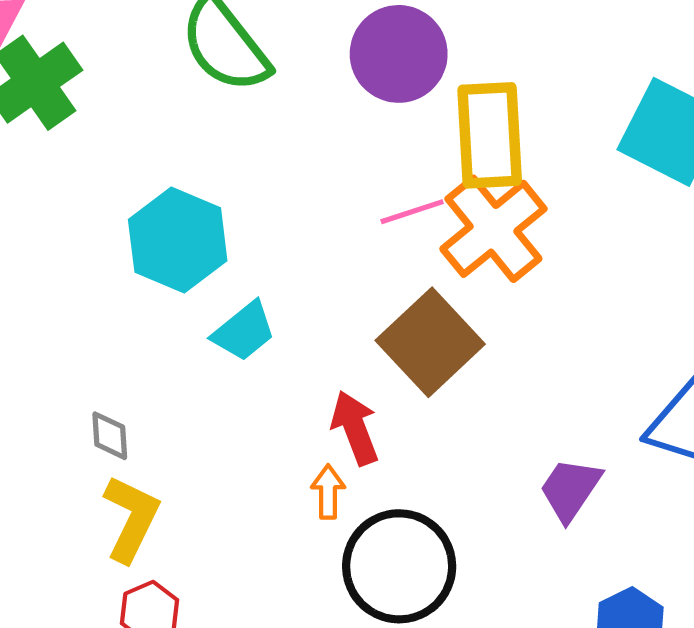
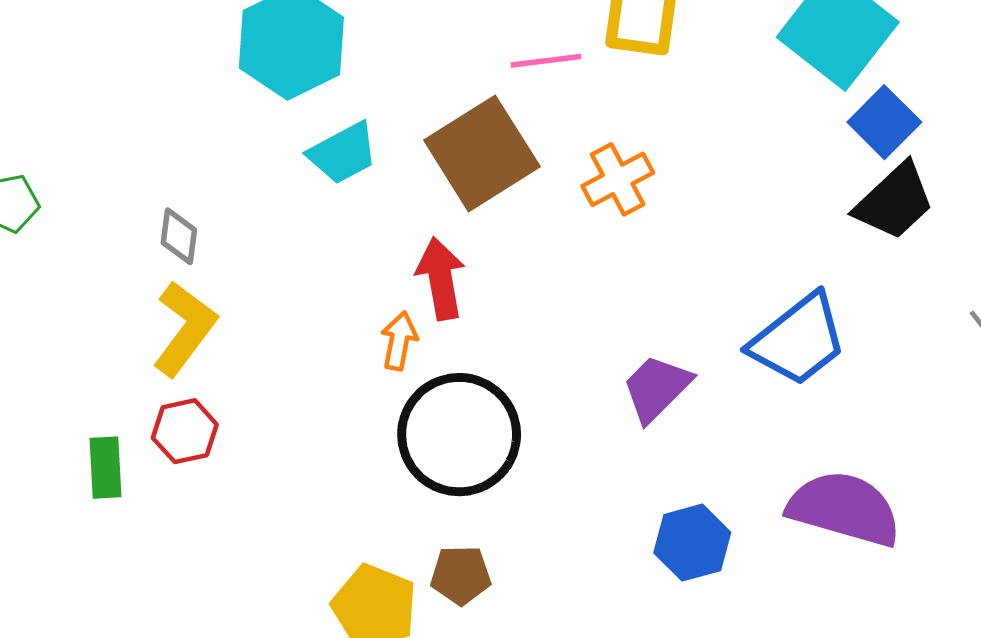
orange cross: (493, 229) -> (618, 179), moved, size x0.6
brown square: (430, 342) -> (482, 153), moved

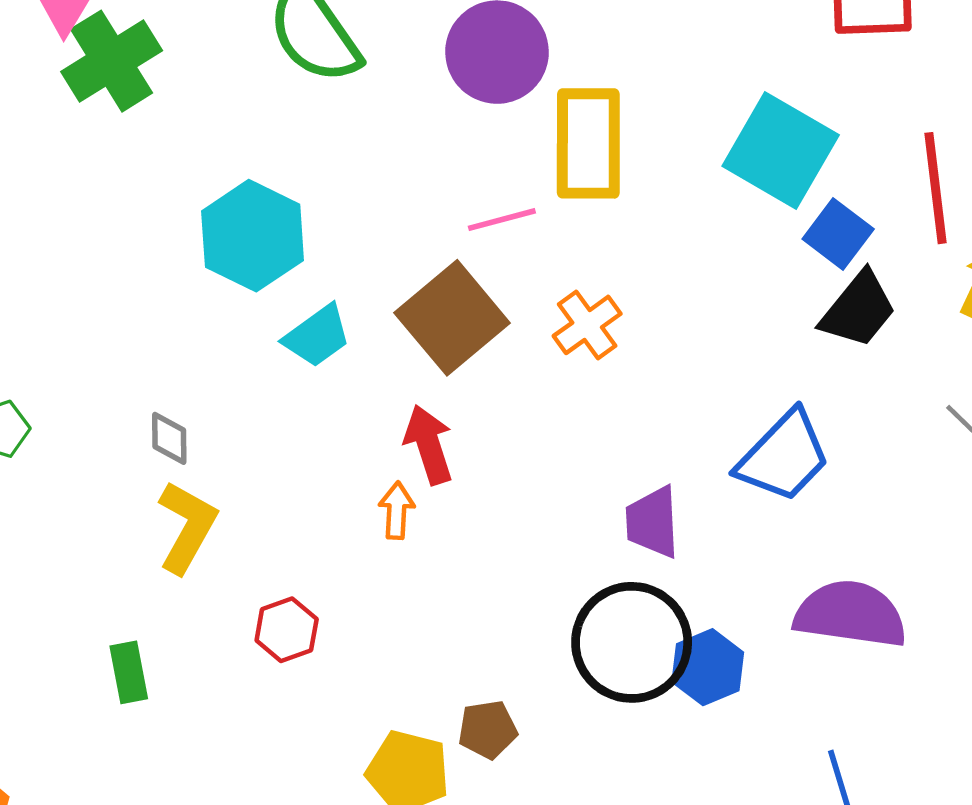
purple trapezoid: (657, 388) -> (653, 522), turned -40
red hexagon: (185, 431) -> (287, 630), moved
black circle: (459, 435) -> (632, 642), moved

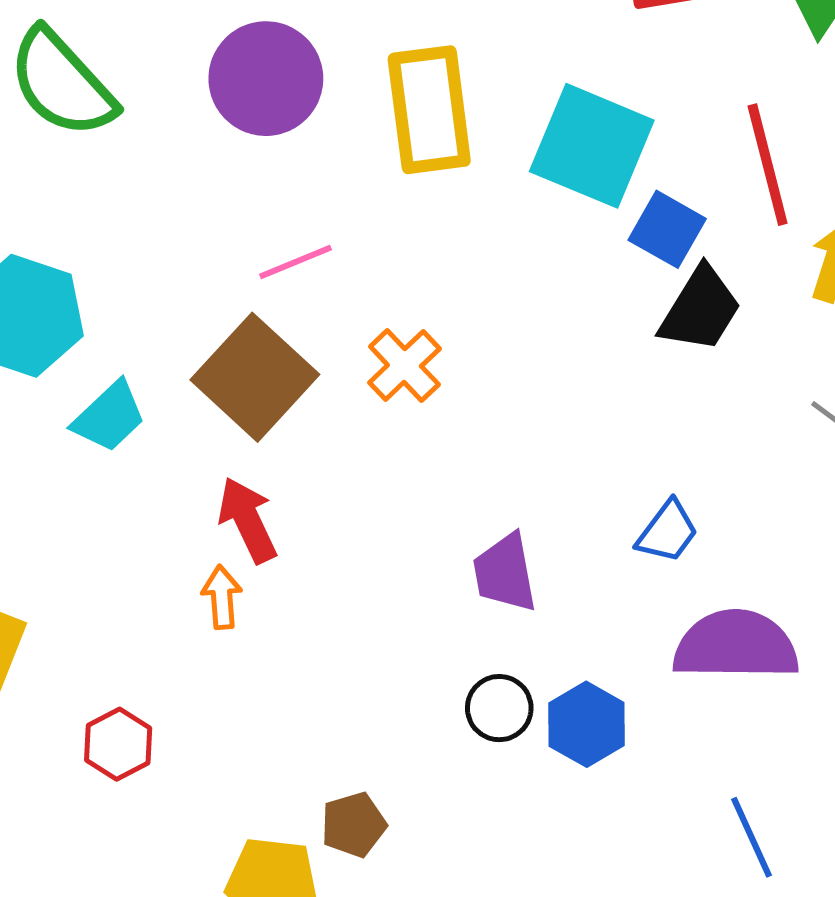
yellow rectangle: (588, 143) -> (429, 110), moved
blue trapezoid: (784, 457) -> (668, 532), moved, size x0.6
black circle: (632, 642) -> (499, 708), size x0.5

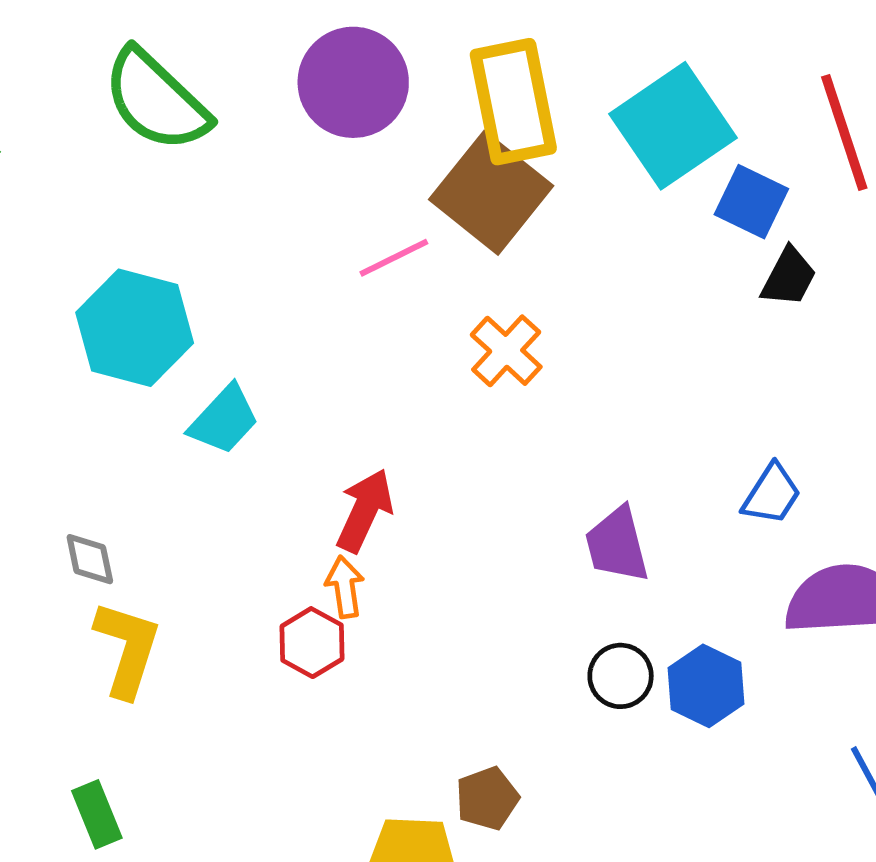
cyan square: (592, 146) -> (673, 126), turned 37
black trapezoid: (700, 309) -> (789, 277), size x0.7
brown square: (255, 377) -> (491, 193), moved
red arrow: (248, 520) -> (365, 511), turned 54
red hexagon: (118, 744) -> (312, 643), moved

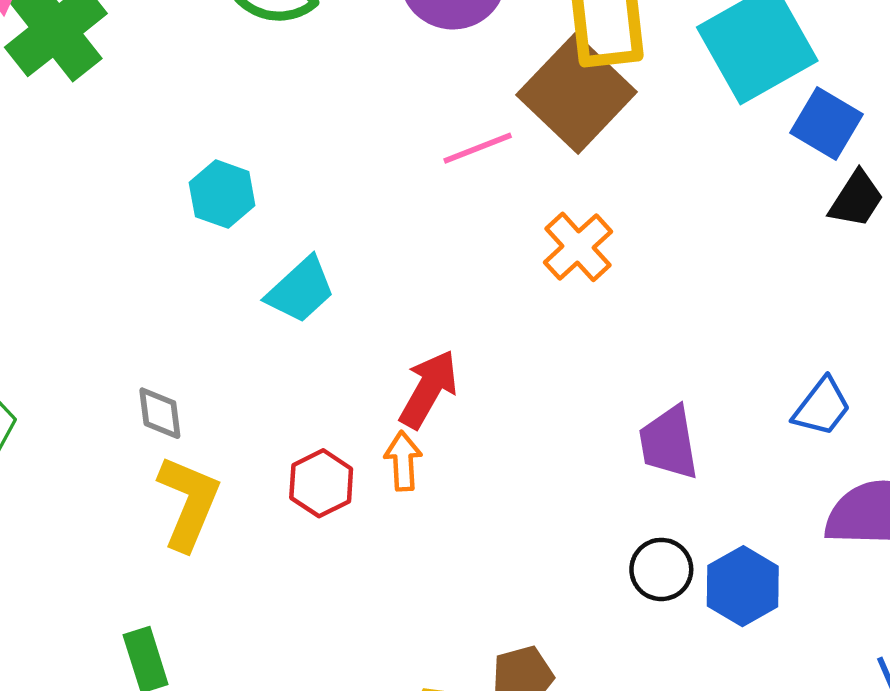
cyan hexagon: (135, 328) -> (222, 194), size x0.6
red hexagon: (312, 643) -> (321, 483), moved

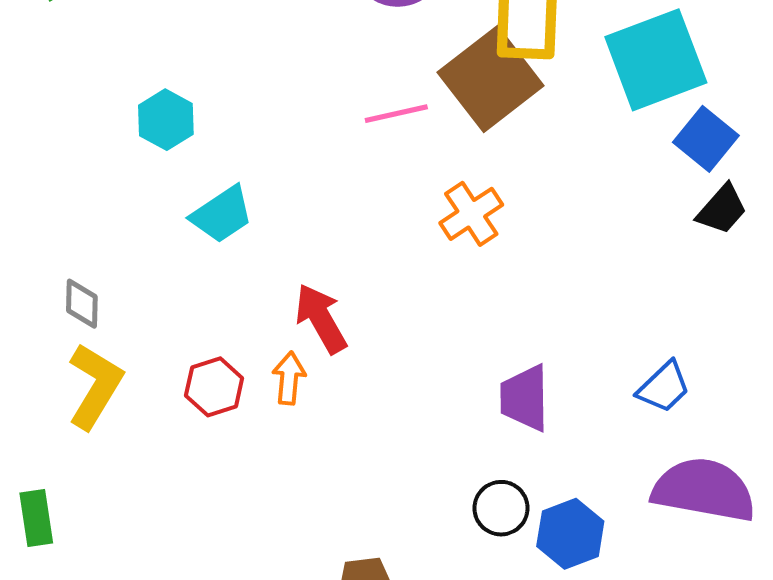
red arrow: (429, 389) -> (321, 319), turned -68

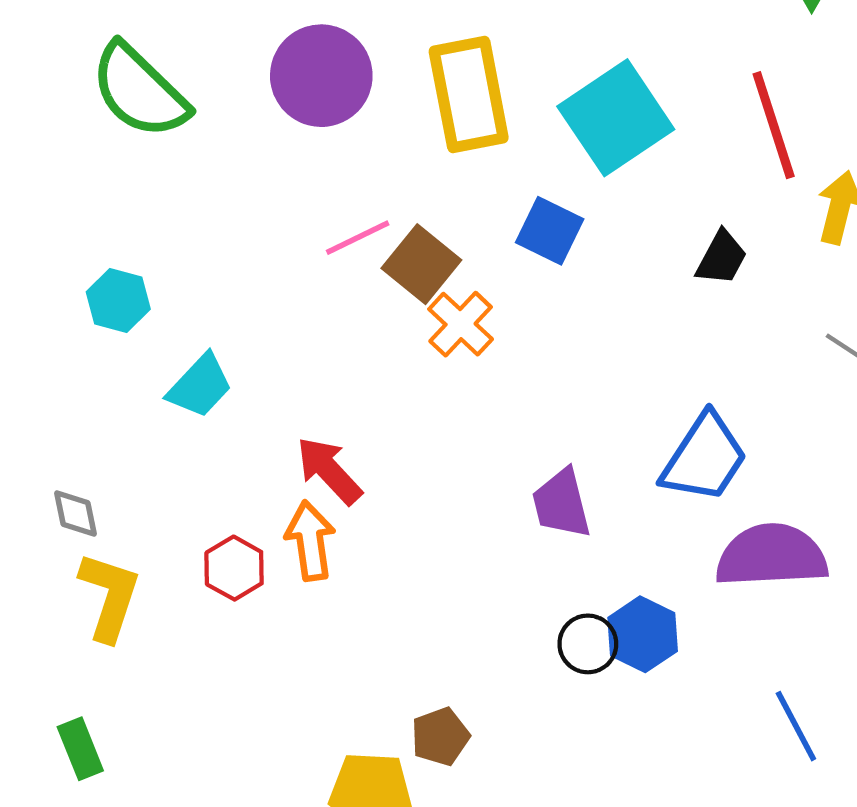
brown square: (491, 79) -> (421, 264), moved, size x0.7
blue square: (706, 139) -> (550, 231), moved
orange arrow: (289, 378) -> (310, 541), size x1.4
blue trapezoid: (664, 387) -> (704, 458), size x1.6
black circle: (501, 508) -> (588, 644), moved

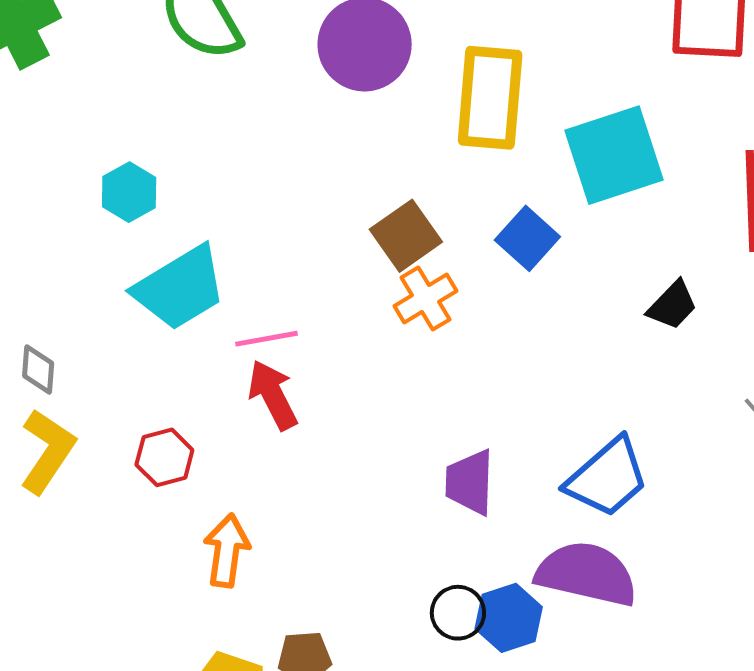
pink line: (358, 238) -> (266, 339), moved
cyan trapezoid: (200, 386) -> (180, 288), size x1.5
orange arrow: (310, 541) -> (227, 550), moved
purple semicircle: (771, 556) -> (587, 574), moved

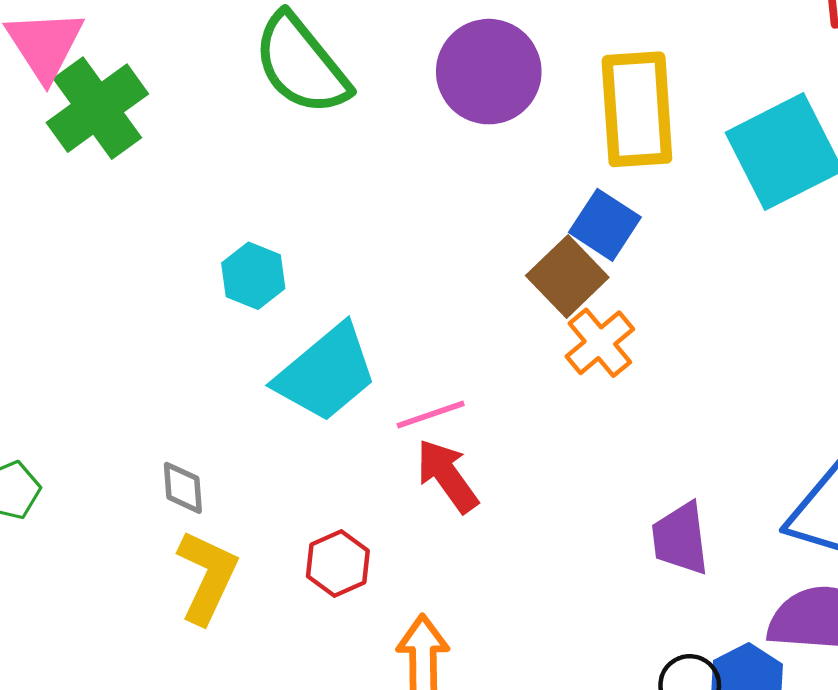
blue square: (527, 238) -> (605, 225), moved

